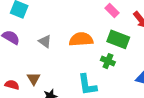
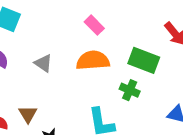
pink rectangle: (112, 10) -> (94, 25), moved

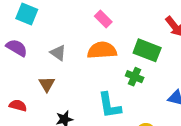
brown triangle: (28, 114) -> (47, 84), moved

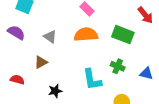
green cross: (135, 77) -> (118, 66), moved
brown triangle: (47, 84) -> (41, 62), turned 32

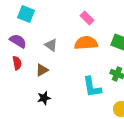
red semicircle: (17, 80) -> (17, 63), moved, turned 64
black star: (55, 91) -> (44, 98), moved

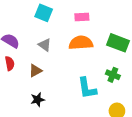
cyan square: (26, 14) -> (44, 13), moved
pink rectangle: (87, 18) -> (82, 17), turned -48

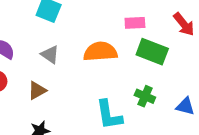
pink rectangle: (82, 17) -> (135, 23), moved

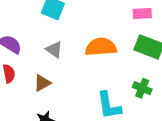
pink rectangle: (135, 23) -> (142, 14), moved

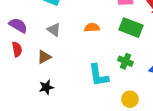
orange semicircle: (101, 47) -> (92, 28), size x0.6

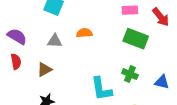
orange semicircle: (92, 28) -> (84, 33), moved
gray triangle: (54, 30) -> (55, 41), turned -32

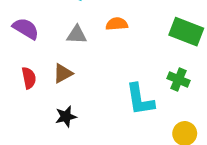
red semicircle: (16, 61) -> (29, 78), moved

